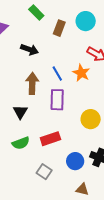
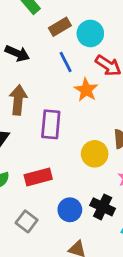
cyan circle: (86, 21) -> (90, 33), moved
brown rectangle: (59, 28) -> (60, 27), turned 35
blue line: (57, 74) -> (66, 62), moved

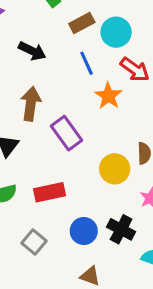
purple rectangle: (51, 124) -> (66, 133), turned -44

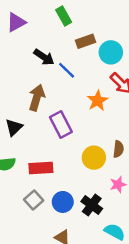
blue line: (87, 63) -> (67, 70), moved, turned -30
gray square: (34, 242) -> (34, 200), moved

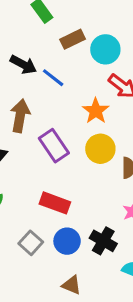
yellow circle: (94, 158) -> (100, 149), moved
red rectangle: (41, 168) -> (55, 203), moved, turned 30

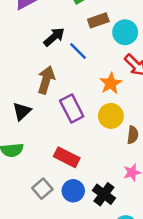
black arrow: (23, 65) -> (54, 37), turned -75

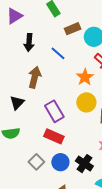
black arrow: (54, 37) -> (29, 43), moved, turned 138
purple rectangle: (72, 109) -> (54, 111), moved

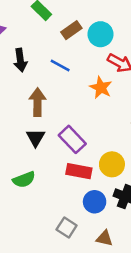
yellow circle: (86, 102) -> (112, 164), moved
black triangle: (17, 103) -> (36, 138), moved
gray square: (36, 162) -> (67, 227), moved

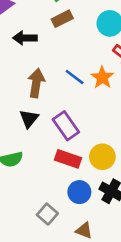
brown rectangle: (71, 30) -> (62, 19), moved
black arrow: (20, 60) -> (25, 38), turned 90
blue line: (60, 65) -> (75, 77), moved

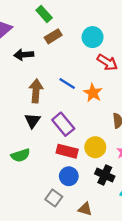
orange star: (102, 77) -> (93, 93), moved
blue circle: (79, 192) -> (69, 176), moved

